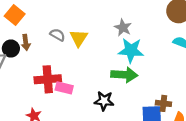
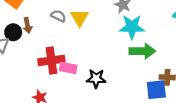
green arrow: (124, 75) -> (142, 51), moved
black star: (104, 101) -> (96, 79), moved

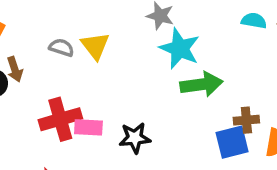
cyan star: (132, 27) -> (180, 48), turned 30

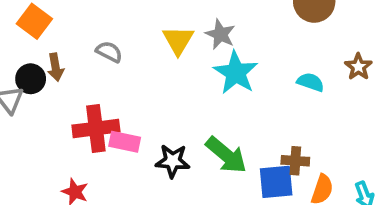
cyan semicircle: (254, 21) -> (310, 82), moved
yellow triangle: (95, 46) -> (178, 40), moved
green arrow: (201, 84) -> (226, 155), moved, turned 39

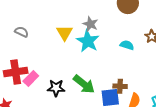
gray star: (220, 34) -> (90, 24), moved
yellow triangle: (178, 40) -> (65, 33), moved
pink rectangle: (125, 142) -> (31, 79), turned -56

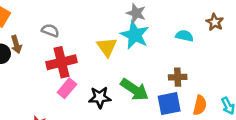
yellow triangle: (65, 33) -> (107, 47), moved
red cross: (16, 72) -> (61, 62), moved
brown cross: (120, 86) -> (178, 77), moved

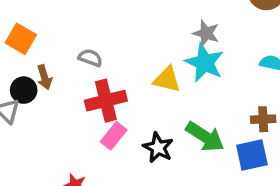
yellow triangle: (107, 47) -> (167, 79), turned -40
black star: (100, 97) -> (158, 148), turned 30

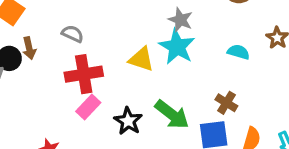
brown cross: (263, 119) -> (226, 103), turned 30

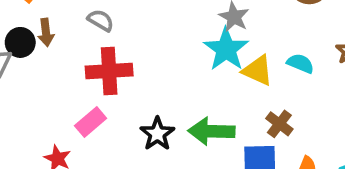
yellow triangle: (141, 59) -> (258, 70), moved
pink rectangle: (88, 107) -> (91, 122), moved
green arrow: (172, 115) -> (211, 131), turned 138

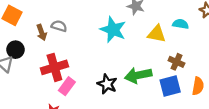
brown arrow: (46, 32) -> (42, 32), moved
cyan star: (226, 49) -> (113, 30), moved
red cross: (109, 71) -> (54, 67), moved

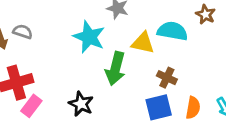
cyan semicircle: (181, 24) -> (172, 31), size x1.5
green arrow: (138, 75) -> (115, 68), moved, turned -65

